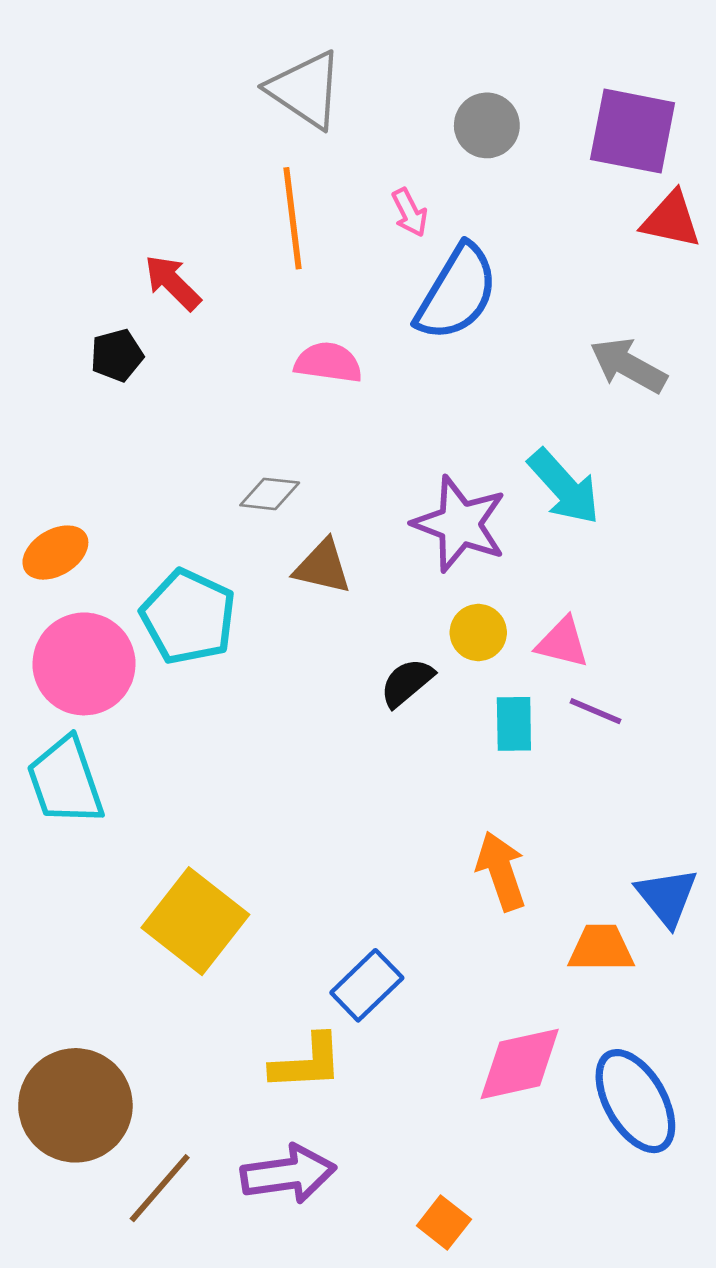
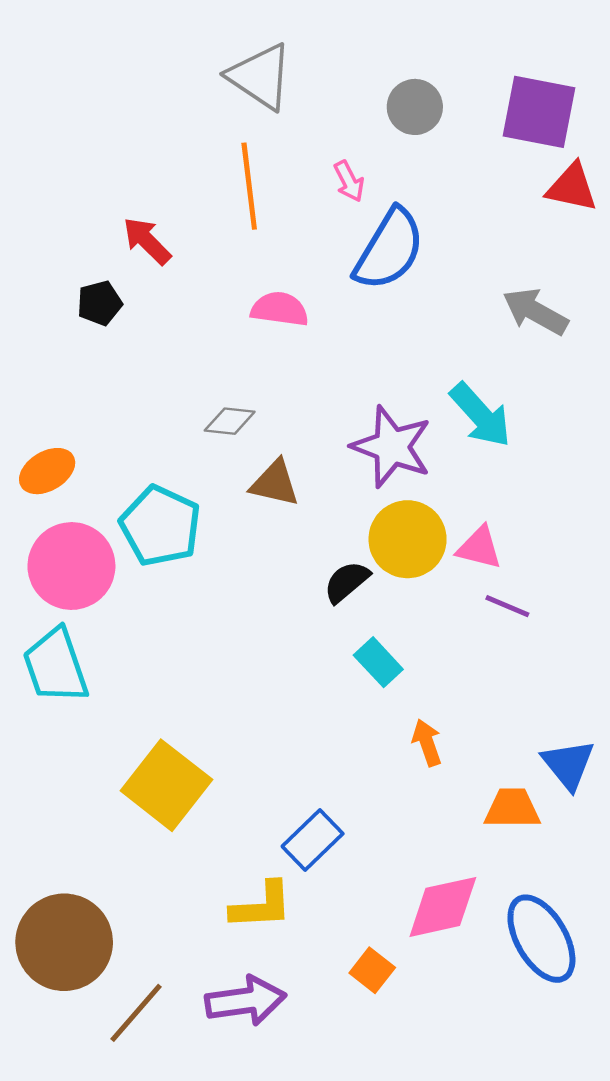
yellow circle: (478, 633) -> (408, 539), size x1.6
cyan rectangle: (514, 724) -> (378, 662), moved, turned -42
orange arrow: (501, 871) -> (427, 743), size x0.7
orange square: (444, 1222) -> (372, 970), moved

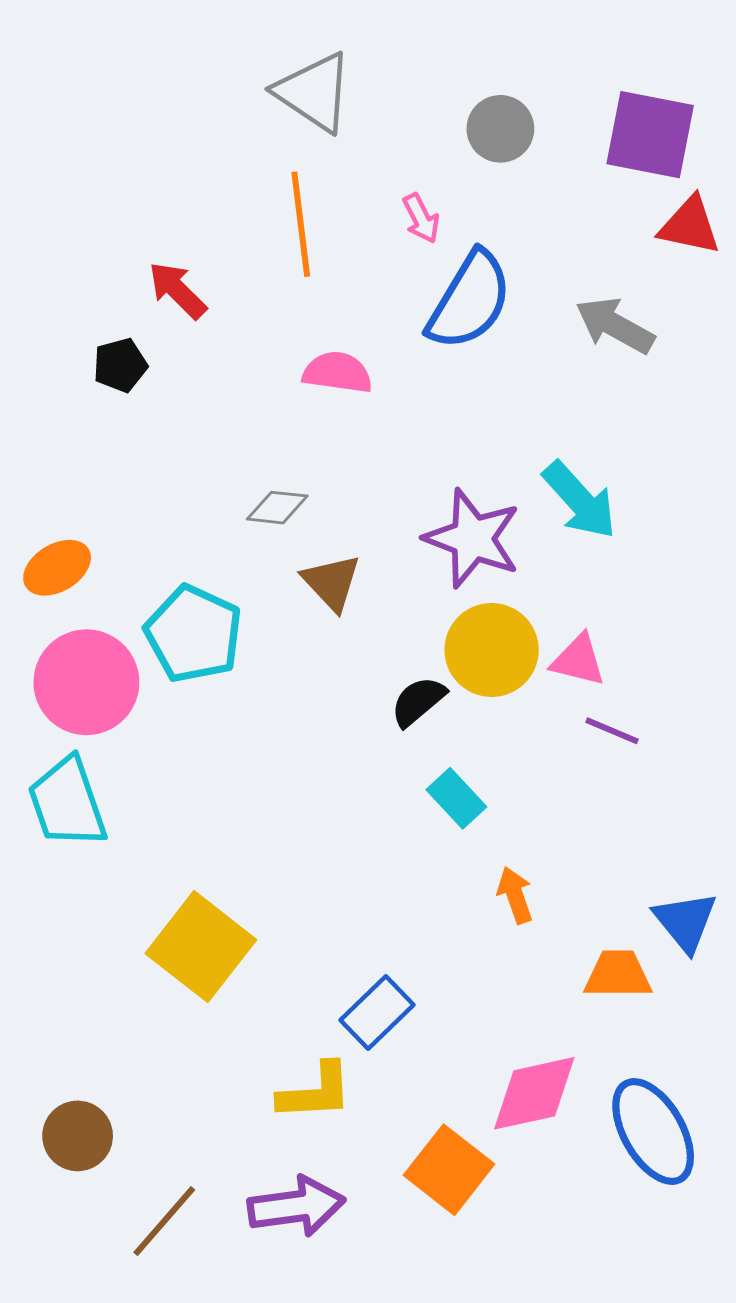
gray arrow: (535, 312) -> (615, 326), moved
brown triangle: (275, 483) -> (332, 582), turned 34
brown circle: (64, 942) -> (78, 1136), size x0.6
orange square: (372, 970) -> (449, 1170), size x1.6

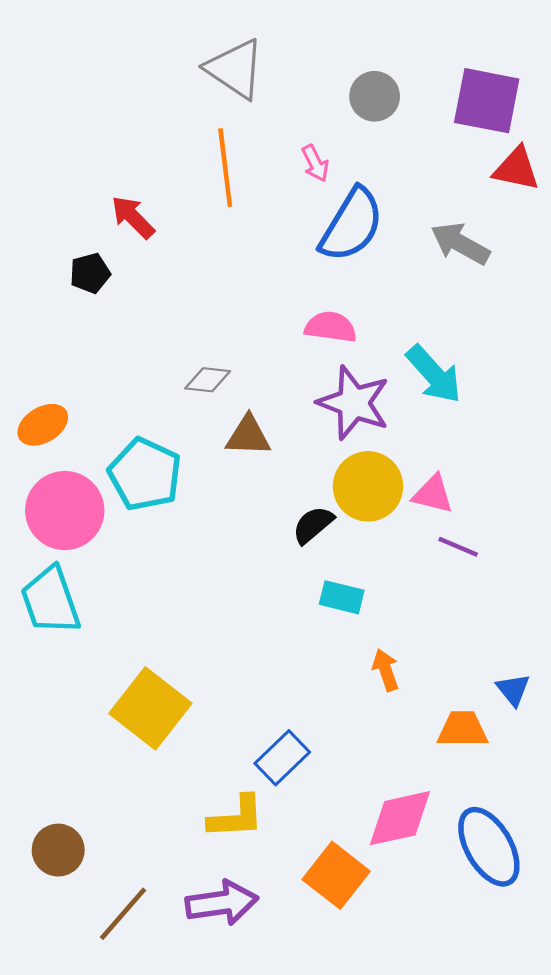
pink semicircle: (337, 373) -> (331, 327), moved
brown triangle: (332, 582) -> (248, 436), turned -45
cyan rectangle: (456, 798) -> (342, 597), turned -33
blue triangle: (685, 922) -> (513, 690), size x0.7

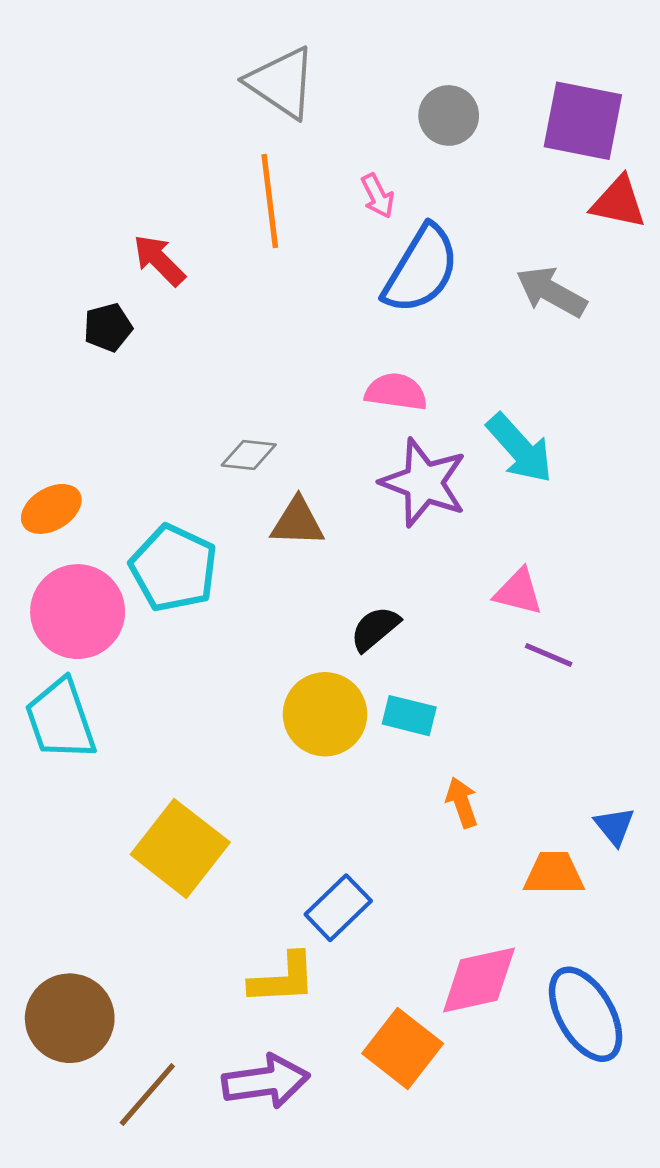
yellow circle: (368, 486) -> (325, 714), moved
brown circle: (58, 850) -> (70, 1018), size x1.4

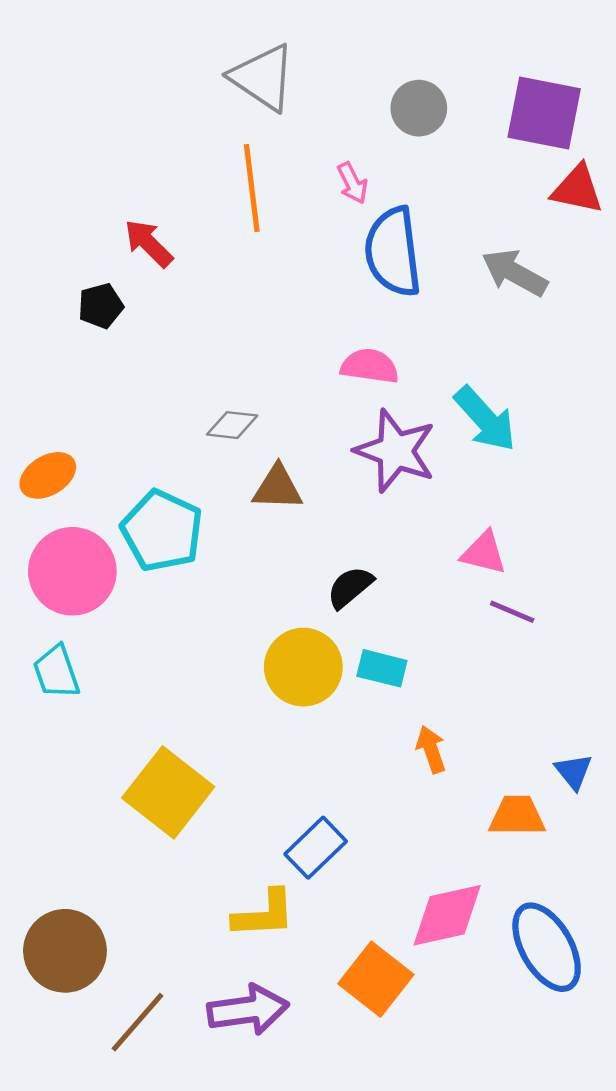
blue semicircle: (421, 269) -> (393, 252), turned 142
cyan trapezoid: (60, 719) -> (56, 672), size x0.7

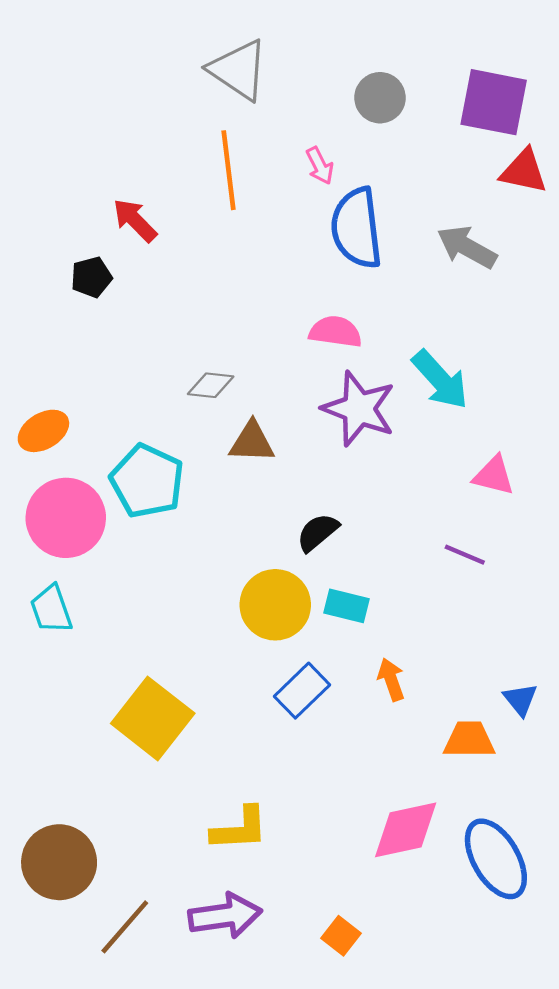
pink triangle: (484, 553) -> (494, 476), moved
blue rectangle: (316, 848) -> (302, 691), moved
orange square: (376, 979) -> (341, 936), moved, size x0.6

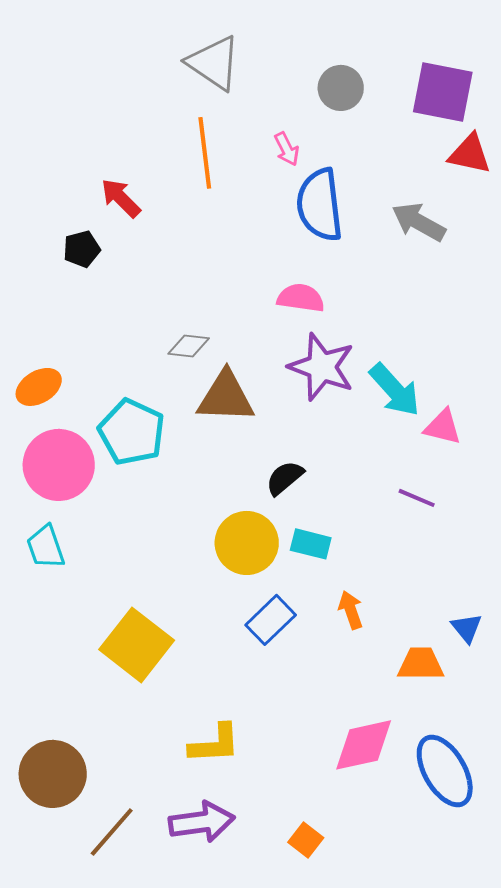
cyan arrow: (440, 380) -> (395, 390), moved
brown triangle: (252, 442) -> (226, 397), size x1.4

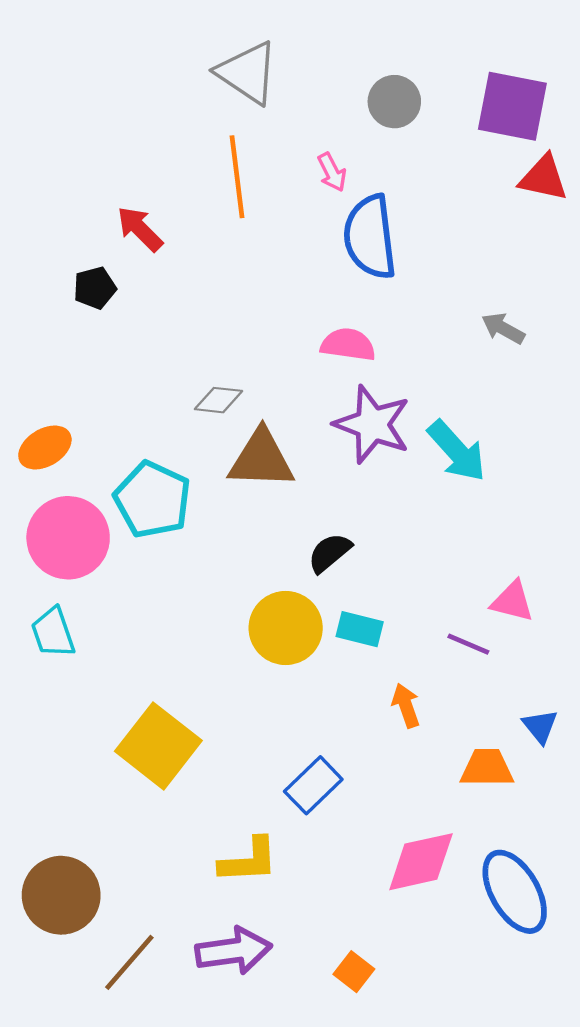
gray arrow: (419, 222) -> (503, 328), moved, size x0.7
pink triangle: (443, 427) -> (512, 601), moved
purple line: (417, 498) -> (468, 644), moved
blue rectangle: (271, 620) -> (313, 785), moved

